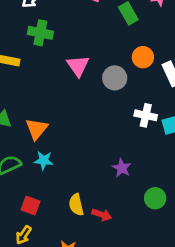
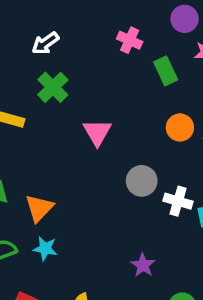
green cross: (40, 33) -> (53, 87), turned 30
gray circle: (115, 78) -> (142, 181), moved

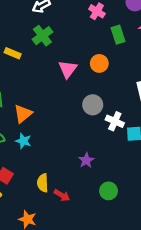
orange circle: (180, 127) -> (99, 63), moved

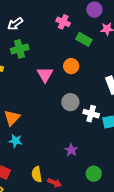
green rectangle: (118, 35) -> (84, 39), turned -35
green cross: (42, 36) -> (20, 49), turned 30

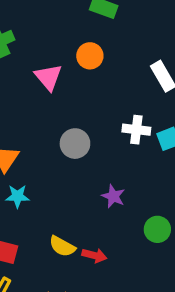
gray circle: (70, 102) -> (75, 144), moved
yellow semicircle: (37, 174) -> (62, 246), turned -42

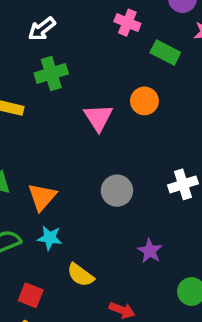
white cross: (136, 130) -> (183, 184), turned -32
yellow semicircle: (62, 246) -> (80, 275), moved

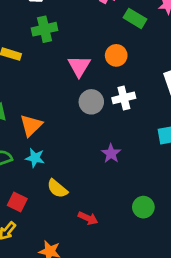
white cross: (183, 184) -> (124, 98), moved
gray circle: (117, 191) -> (91, 102), moved
purple star: (150, 251) -> (111, 153), moved

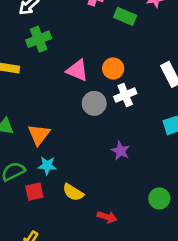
orange circle: (116, 55) -> (113, 68), moved
pink triangle: (79, 66) -> (77, 70), turned -30
red square: (17, 202) -> (34, 192), moved, turned -30

